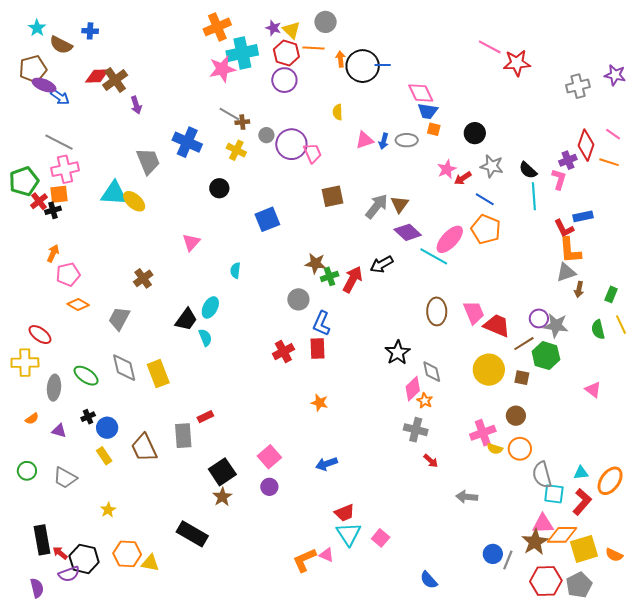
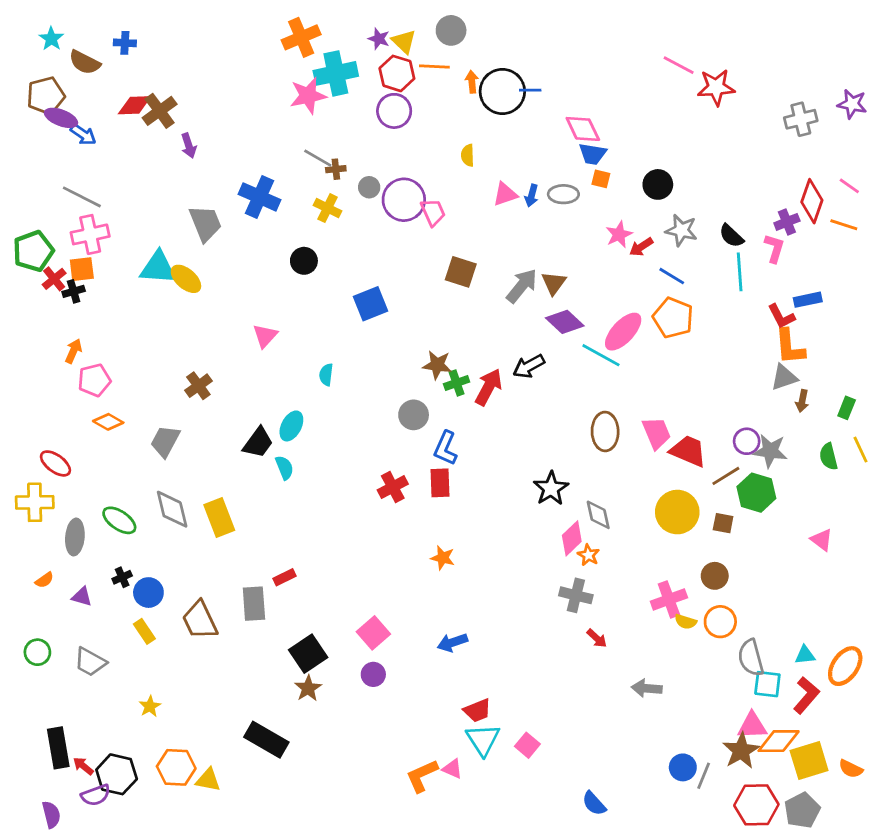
brown square: (333, 196) -> (461, 272), turned 30

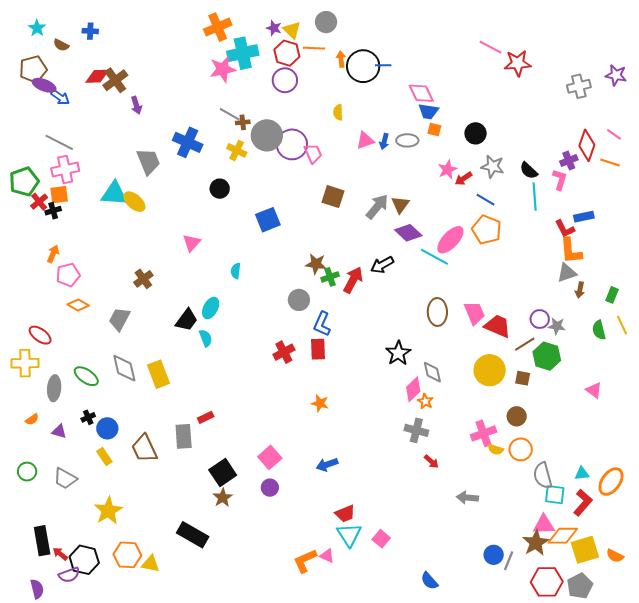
brown semicircle: (85, 62) -> (61, 45), size x0.7
gray circle: (369, 187) -> (267, 135), size x2.0
gray star: (770, 451) -> (557, 326), size x0.7
yellow star: (150, 706) -> (108, 511), size x1.8

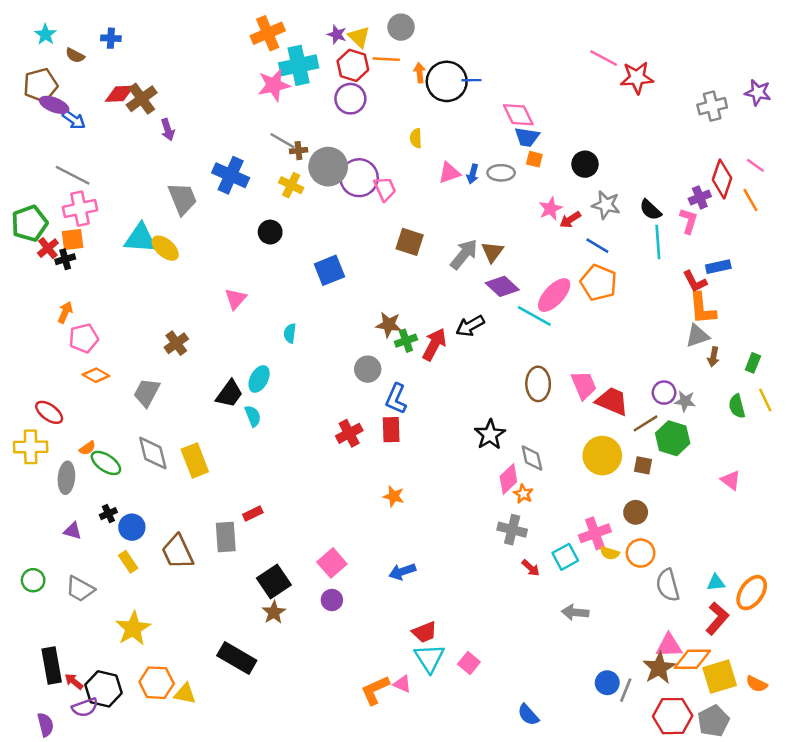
orange line: (610, 163) -> (750, 200), turned 42
orange semicircle: (32, 419) -> (87, 448), moved
cyan square: (555, 495) -> (565, 557), moved, turned -35

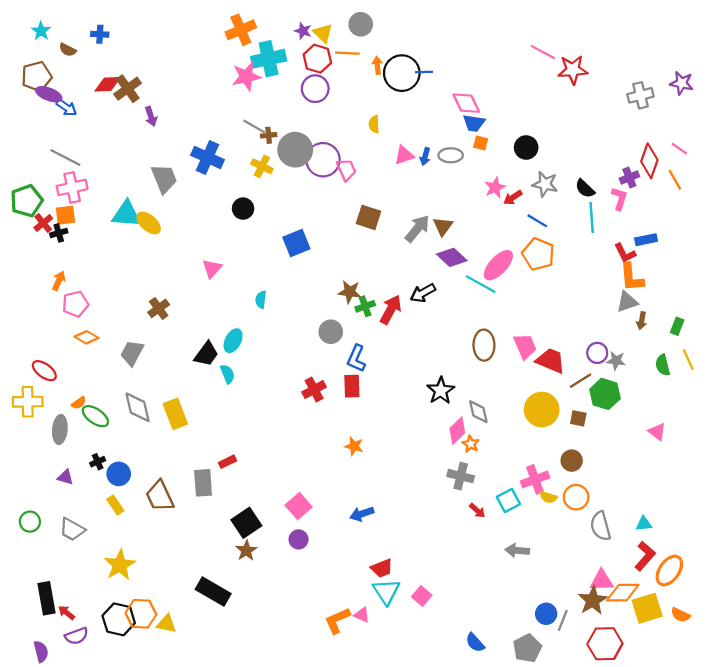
orange ellipse: (752, 593) -> (669, 570), moved
black hexagon: (103, 689) -> (119, 619), moved
gray pentagon: (713, 721) -> (527, 648), moved

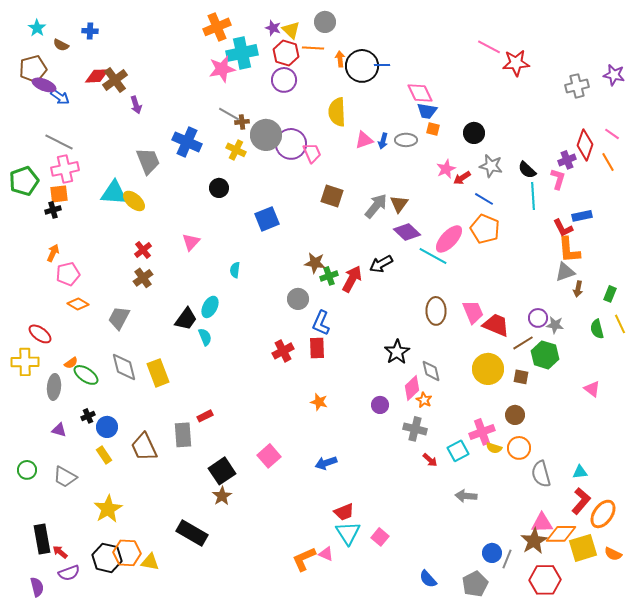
yellow semicircle: (374, 124) -> (337, 112), size x1.8
red cross: (43, 223) -> (143, 250), moved
purple circle: (299, 539) -> (380, 405), moved

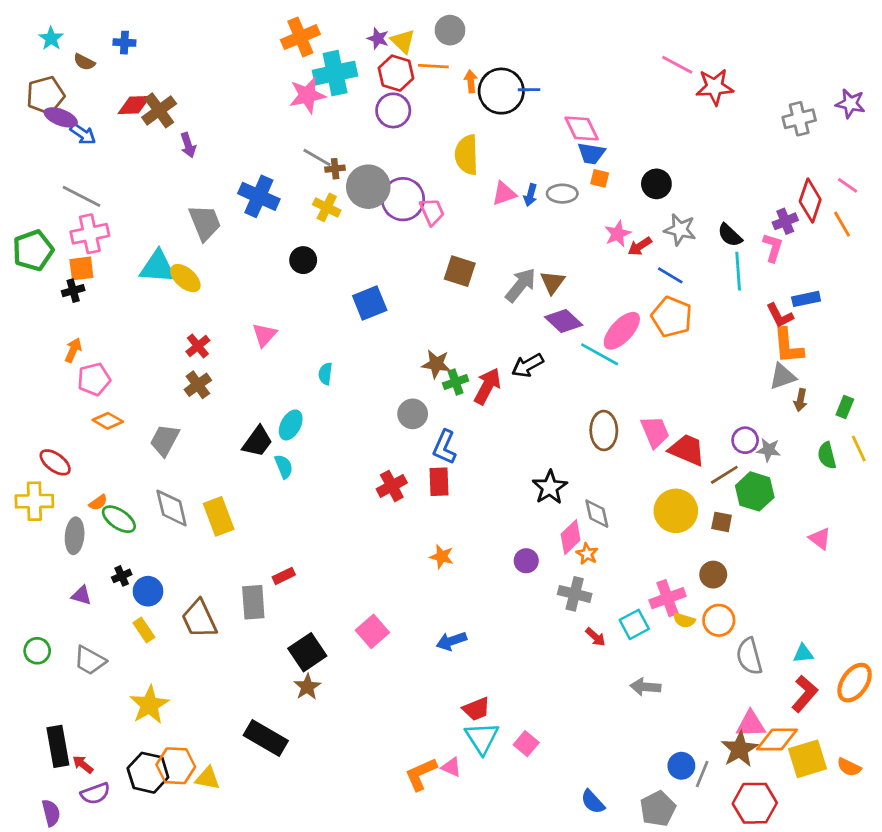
orange ellipse: (603, 514) -> (855, 683), moved

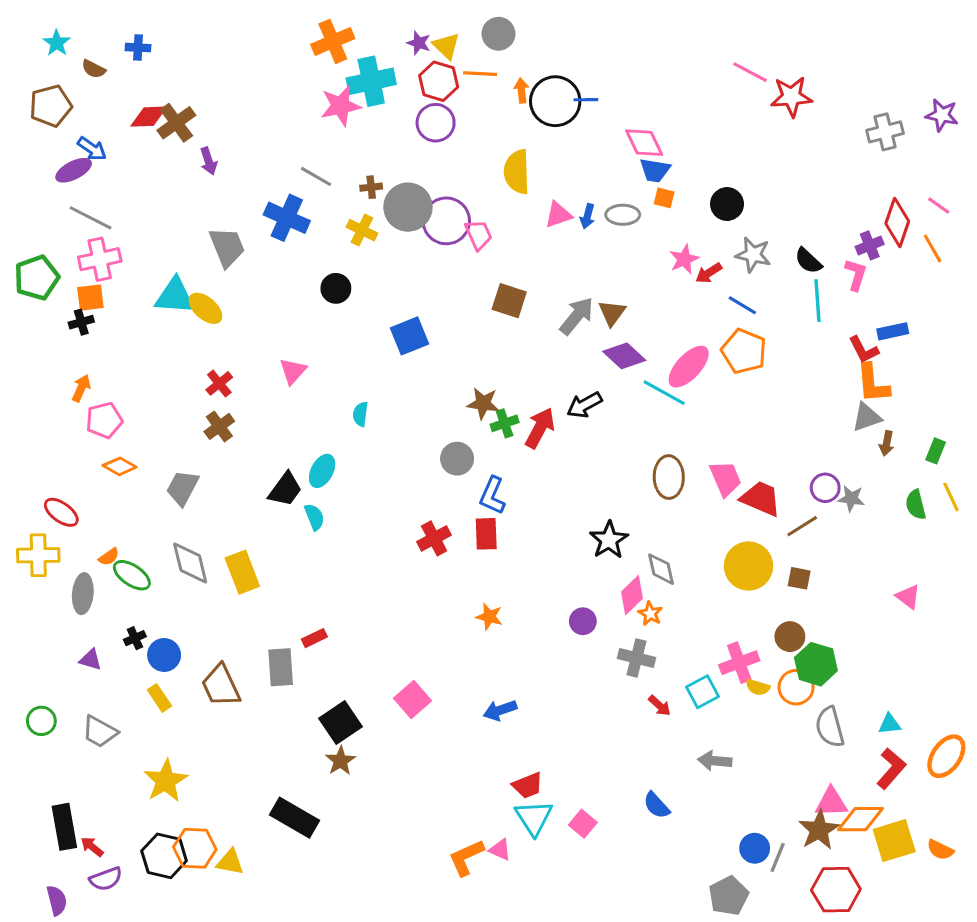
purple ellipse: (61, 117) -> (74, 170), moved, turned -48
gray line: (317, 158) -> (316, 176), moved
green hexagon: (755, 491) -> (816, 664), moved
blue semicircle: (593, 802) -> (656, 805), moved

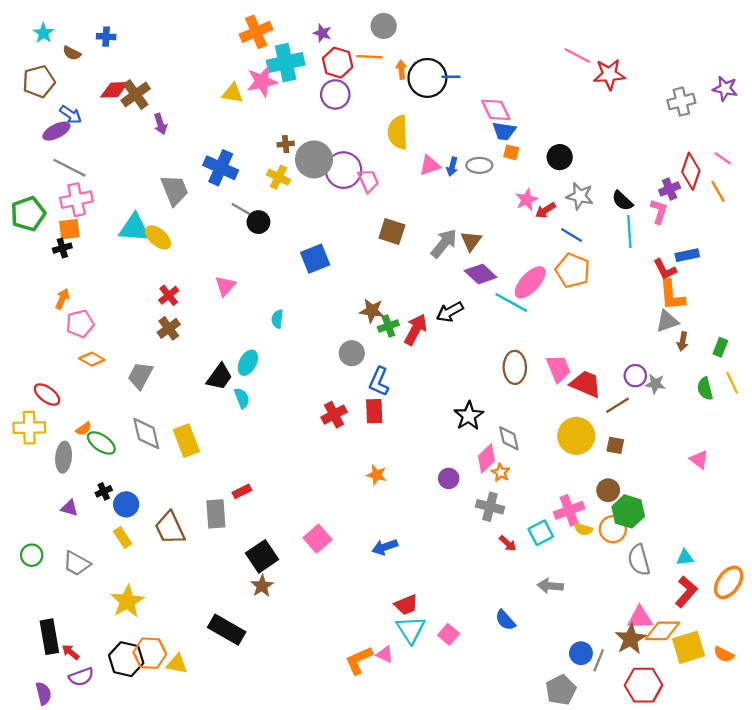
yellow triangle: (446, 46) -> (232, 93), moved, turned -35
gray line: (316, 176) -> (243, 210), moved

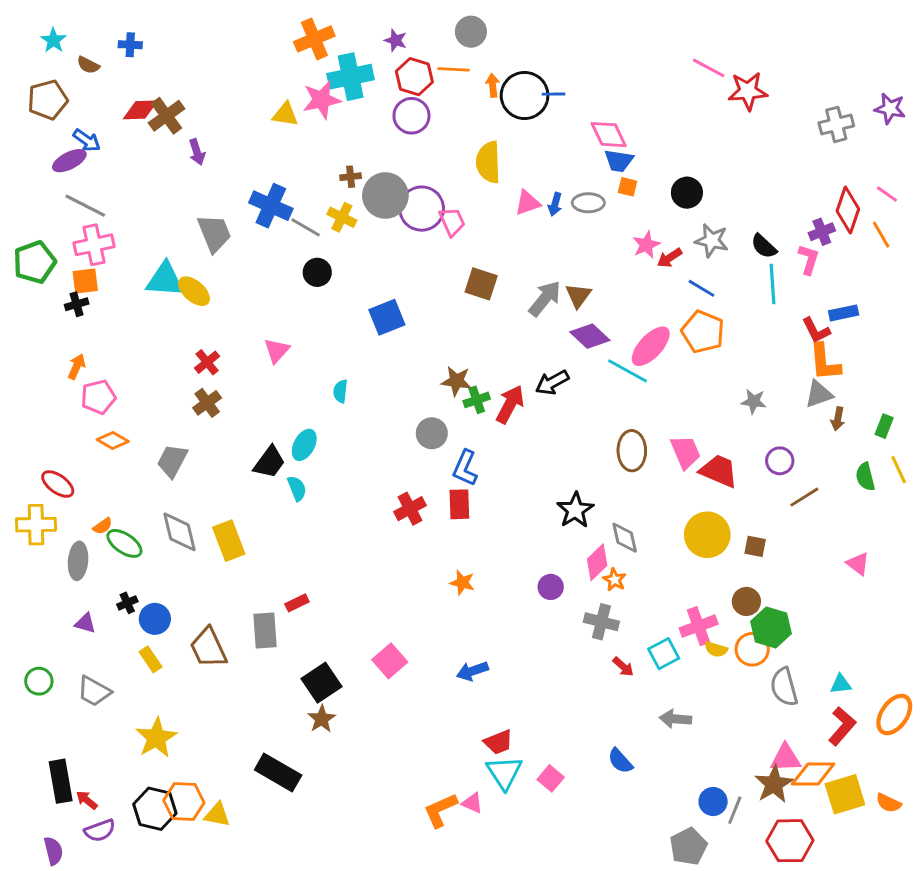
gray line: (243, 210) -> (306, 227), moved
gray star: (655, 384) -> (754, 401), moved
brown line: (618, 405) -> (804, 497), moved

